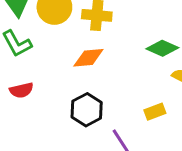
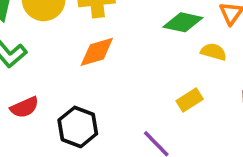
black hexagon: (87, 110) -> (78, 127), moved

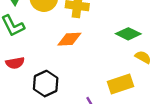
yellow rectangle: (190, 100) -> (120, 84), size x1.5

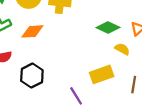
orange diamond: (69, 39) -> (32, 31), moved

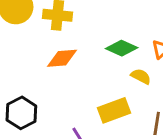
orange diamond: (32, 31) -> (62, 58), moved

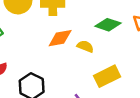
yellow semicircle: (141, 76) -> (85, 46), moved

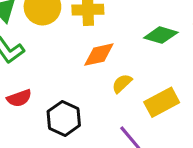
yellow semicircle: (85, 46) -> (122, 83), moved, turned -63

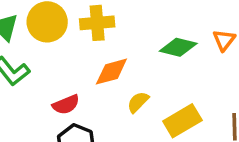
red semicircle: (19, 98) -> (66, 105), moved

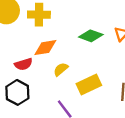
red semicircle: (66, 105) -> (23, 64), moved

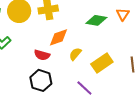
red semicircle: (23, 64) -> (42, 55), turned 42

